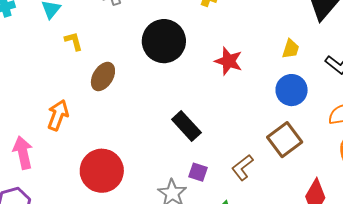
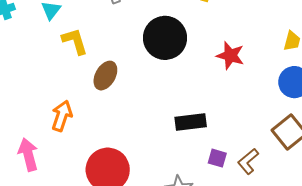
yellow L-shape: (74, 41) -> (75, 41), size x1.4
black rectangle: (186, 126) -> (191, 122), turned -52
purple square: (198, 172) -> (217, 158), moved

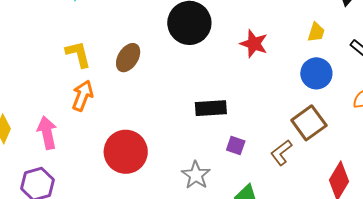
yellow L-shape: (75, 41) -> (78, 54), moved
brown L-shape: (248, 161) -> (281, 153), moved

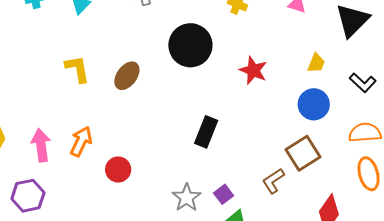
orange arrow: (83, 96) -> (81, 141), moved
black rectangle: (211, 108) -> (206, 132), turned -68
purple square: (236, 146) -> (224, 194), moved, turned 30
red circle: (126, 152) -> (118, 170), size x0.6

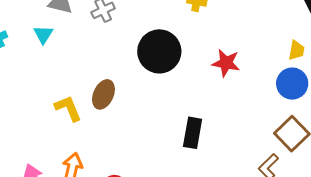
yellow trapezoid: (316, 63) -> (296, 50), moved
yellow L-shape: (77, 69) -> (68, 108), moved

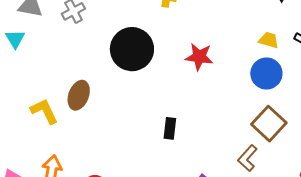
yellow trapezoid: (296, 50) -> (269, 40), turned -80
black rectangle: (193, 133) -> (170, 128), size x0.7

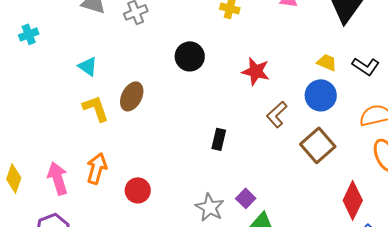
cyan triangle: (15, 39) -> (88, 66), moved, turned -30
black circle: (132, 49) -> (190, 56), size x0.7
brown L-shape: (248, 158) -> (277, 114), moved

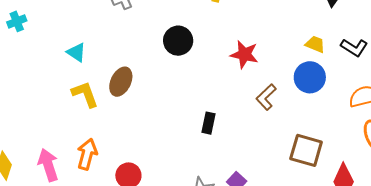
brown square: (318, 145) -> (306, 150), moved, turned -32

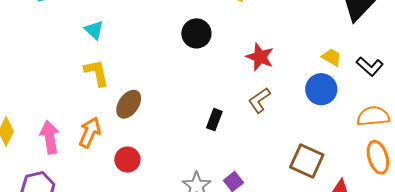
brown ellipse: (121, 82) -> (129, 104), moved
brown L-shape: (266, 97) -> (259, 100), moved

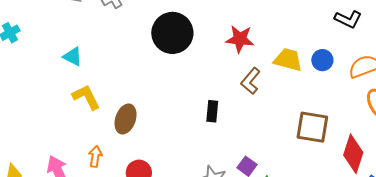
black circle: (196, 33) -> (172, 33), size x1.4
yellow trapezoid: (332, 57) -> (288, 60), moved, size x1.4
blue circle: (321, 89) -> (322, 60), moved, size x0.7
orange arrow: (90, 132) -> (95, 156), size x0.7

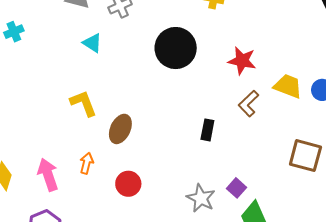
cyan triangle: (73, 57) -> (92, 43), moved

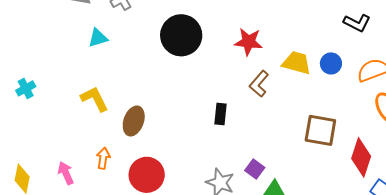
cyan cross: (14, 32) -> (26, 88), moved
cyan triangle: (92, 43) -> (98, 38), turned -45
pink arrow: (48, 175) -> (66, 173), size x0.7
red circle: (128, 184) -> (147, 175), size x1.4

